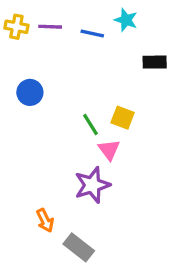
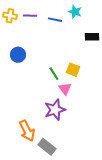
orange arrow: (45, 220) -> (27, 131), size x1.5

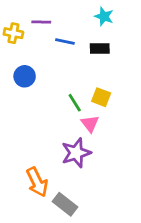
yellow cross: (10, 16) -> (13, 33), moved
blue line: (55, 20) -> (65, 41), moved
black rectangle: (92, 37) -> (100, 48), moved

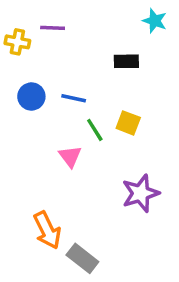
cyan star: (104, 16) -> (155, 21), moved
blue line: (65, 41) -> (74, 98), moved
pink triangle: (90, 124) -> (70, 156), moved
purple star: (76, 153) -> (141, 193), moved

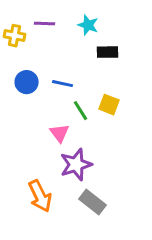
cyan star: (155, 21) -> (88, 25), moved
purple star: (141, 193) -> (76, 165), moved
gray rectangle: (82, 258) -> (92, 202), moved

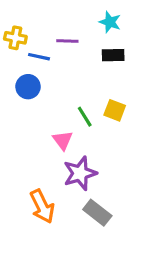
purple line: (45, 24) -> (67, 41), moved
cyan star: (88, 25) -> (110, 22), moved
blue line: (63, 84) -> (39, 57), moved

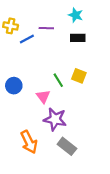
blue line: (39, 57) -> (27, 39), turned -40
blue circle: (28, 87) -> (14, 86), moved
purple star: (80, 173) -> (55, 119), turned 30

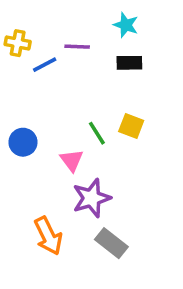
purple star: (55, 119) -> (92, 198), turned -30

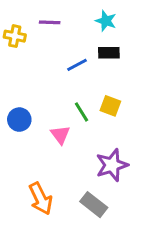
purple line: (77, 47) -> (50, 22), moved
blue line: (45, 65) -> (77, 65), moved
purple star: (92, 198) -> (112, 165), moved

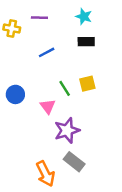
blue line: (77, 65) -> (47, 52), moved
yellow square: (110, 106) -> (87, 84), turned -35
purple star: (112, 165) -> (67, 130), moved
orange arrow: (41, 198) -> (45, 174), moved

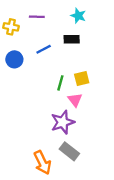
black rectangle: (86, 42) -> (72, 39), moved
green line: (65, 88) -> (60, 83), turned 48
blue circle: (15, 94) -> (14, 59), moved
pink triangle: (48, 106) -> (75, 100), moved

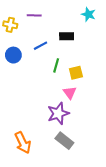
cyan star: (78, 16) -> (88, 14), moved
green line: (60, 83) -> (56, 65), moved
orange arrow: (42, 163) -> (23, 143), moved

